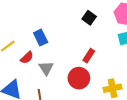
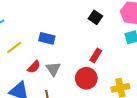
blue rectangle: (41, 38) -> (47, 38), turned -49
red semicircle: (27, 58) -> (34, 67), moved

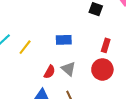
blue rectangle: (47, 38) -> (64, 40), moved
yellow line: (14, 47) -> (25, 47), moved

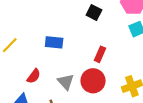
gray triangle: (68, 69) -> (66, 82), moved

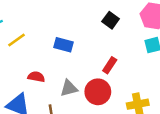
red semicircle: (34, 76) -> (36, 77), turned -126
gray triangle: (66, 82) -> (69, 88), turned 48

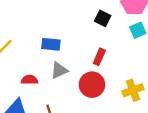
black square: (111, 20) -> (103, 18), moved
gray triangle: (69, 88) -> (59, 70), moved

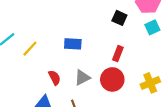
gray triangle: (59, 70) -> (82, 78), moved
red semicircle: (30, 80) -> (55, 78), turned 64

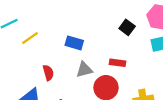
red rectangle: (118, 54) -> (117, 63), turned 64
gray triangle: (82, 78) -> (84, 70), moved

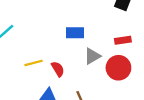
yellow line: (30, 38) -> (34, 63), moved, turned 36

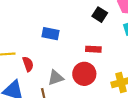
gray triangle: (92, 56) -> (56, 78), moved

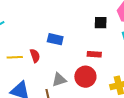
black square: (100, 15) -> (101, 23), turned -32
red semicircle: (28, 64) -> (35, 56), moved

